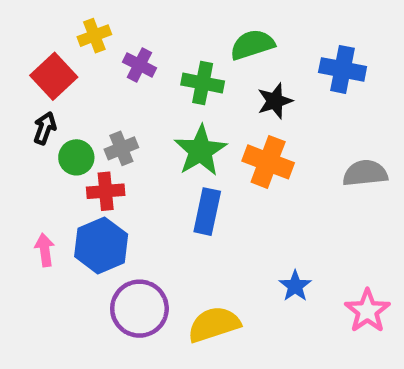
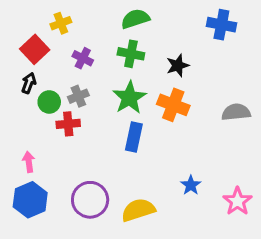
green semicircle: (252, 45) -> (135, 19), moved
purple cross: (139, 65) -> (83, 58), moved
blue cross: (343, 69) -> (221, 25), moved
blue hexagon: (101, 245) -> (30, 200), moved

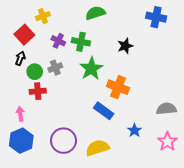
green cross: (131, 54) -> (81, 42), moved
orange cross: (173, 105) -> (118, 87), moved
gray semicircle: (236, 112) -> (166, 109), moved
red cross: (68, 124) -> (38, 91), moved
blue rectangle: (134, 137) -> (104, 111), moved, turned -66

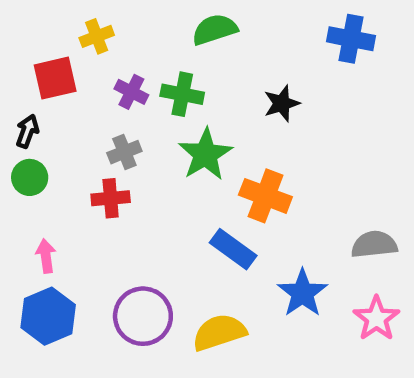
red square: (24, 35) -> (55, 78), turned 30
black arrow: (20, 58) -> (27, 131), moved
green circle: (35, 72) -> (30, 177), moved
red cross: (38, 91) -> (111, 198), moved
blue star: (134, 130) -> (302, 293), size x1.5

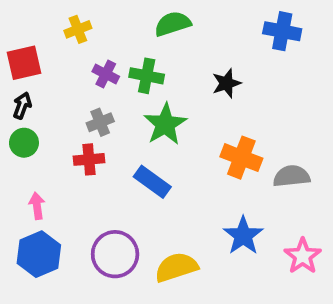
red square: (55, 78) -> (24, 63), moved
orange cross: (265, 196) -> (241, 158), moved
gray semicircle: (374, 244) -> (292, 176), moved
blue rectangle: (233, 249) -> (152, 182), moved

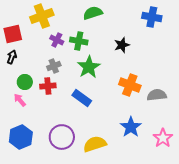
yellow cross: (78, 29) -> (42, 16), size x1.6
green circle: (24, 143) -> (25, 82), moved
pink arrow: (37, 206) -> (20, 100), moved, turned -32

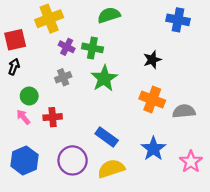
black star: (122, 45) -> (152, 60), moved
red cross: (48, 86) -> (53, 117), moved
blue rectangle: (82, 98) -> (107, 137), moved

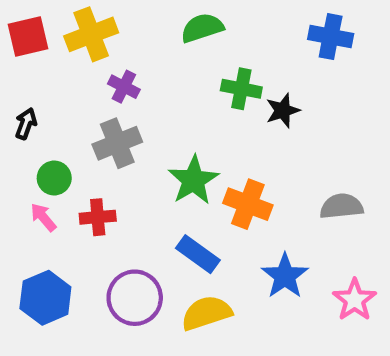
red square: (15, 40) -> (28, 37), moved
green cross: (92, 48) -> (241, 89), moved
gray cross: (63, 77) -> (117, 143), size x1.5
green star: (104, 78) -> (193, 180), moved
orange cross: (152, 100) -> (248, 204), moved

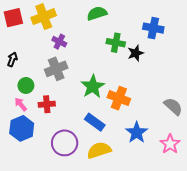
blue cross: (331, 37) -> (153, 28), moved
gray semicircle: (341, 206) -> (173, 106), moved, turned 48
blue hexagon: (45, 298) -> (22, 128), moved

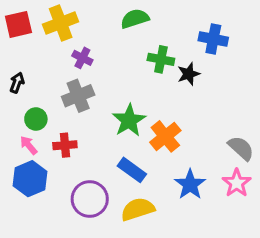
orange cross: (119, 98) -> (165, 136), turned 30
pink star: (170, 144) -> (237, 183), moved

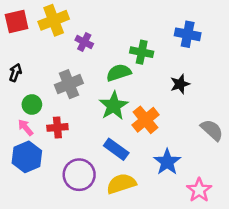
green semicircle: (135, 19) -> (119, 73), moved
purple cross: (82, 58) -> (84, 42), moved
black star: (189, 74) -> (180, 84), moved
pink star: (237, 183) -> (199, 190), moved

